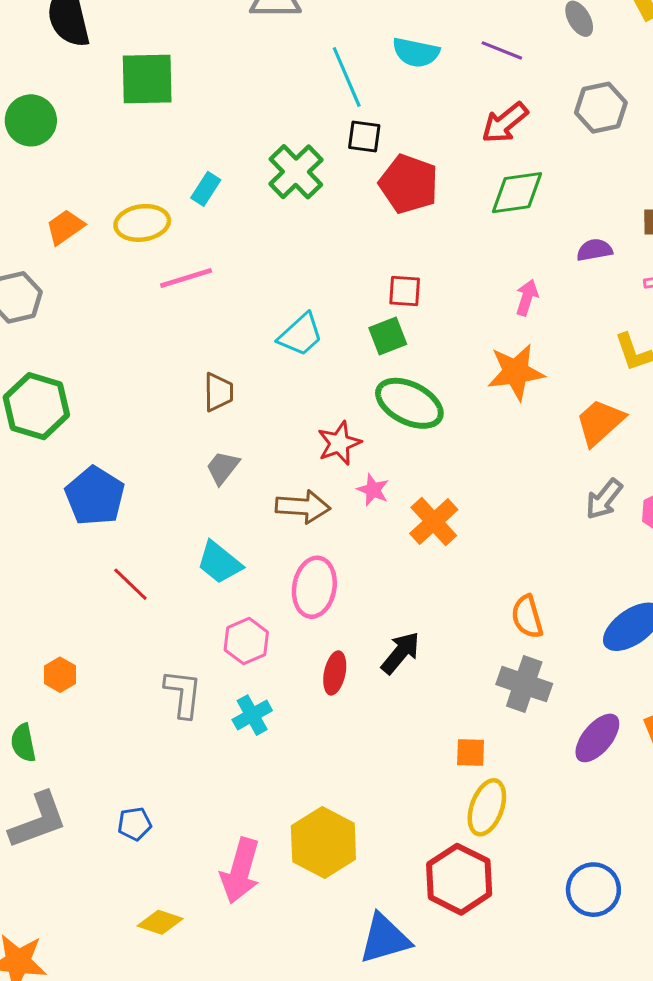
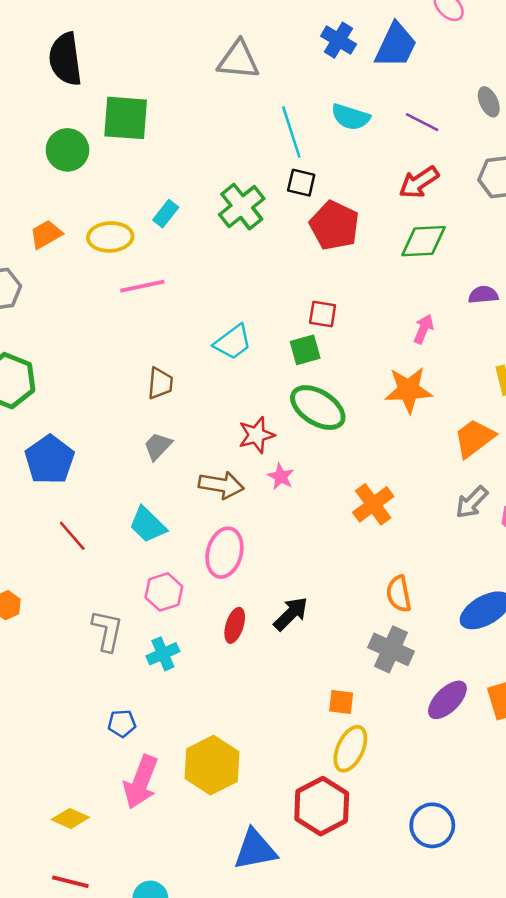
green circle: (31, 120) -> (67, 150), moved
orange cross: (434, 522) -> (373, 504), moved
blue pentagon: (134, 824) -> (122, 723), moved

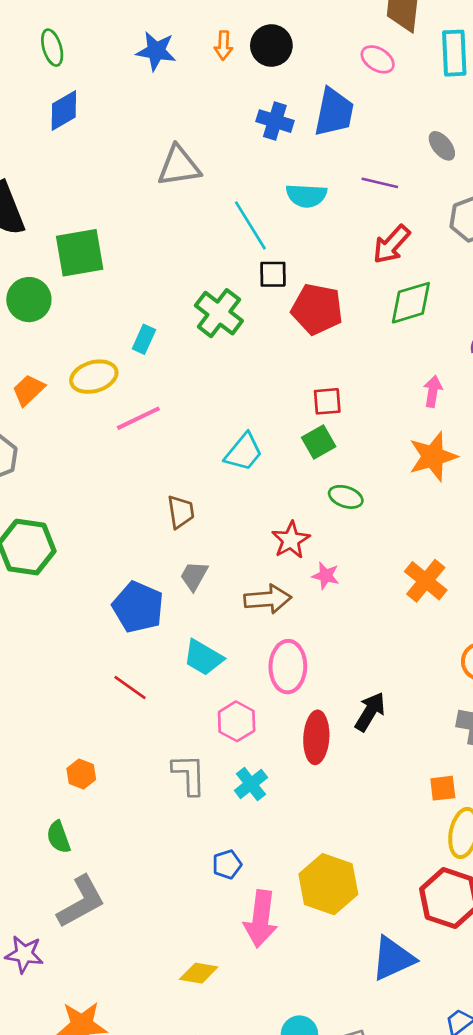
green ellipse: (318, 408) -> (346, 497), size x0.6
blue pentagon: (50, 460) -> (138, 607), moved
red ellipse: (235, 625) -> (316, 737), size x1.4

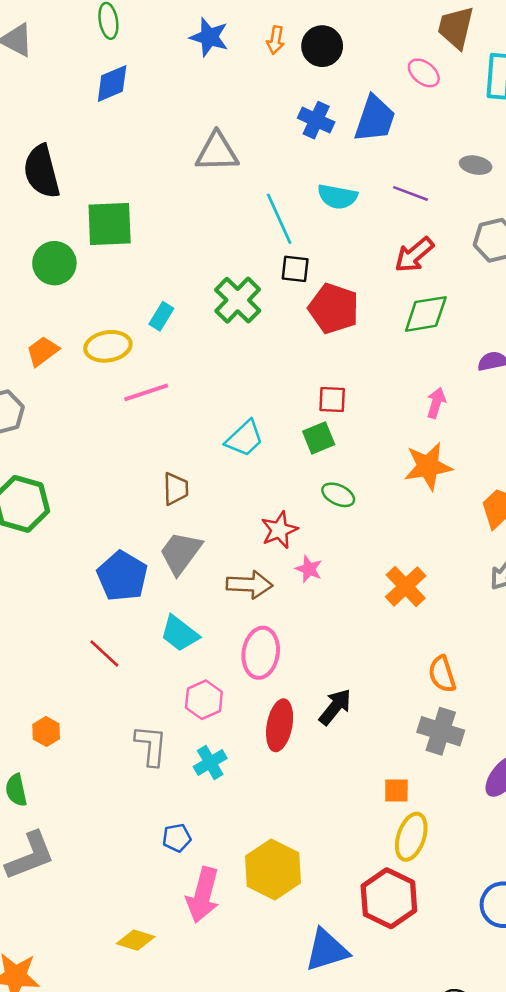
gray ellipse: (442, 146) -> (476, 165), turned -48
gray trapezoid: (194, 576) -> (181, 553), size x1.5

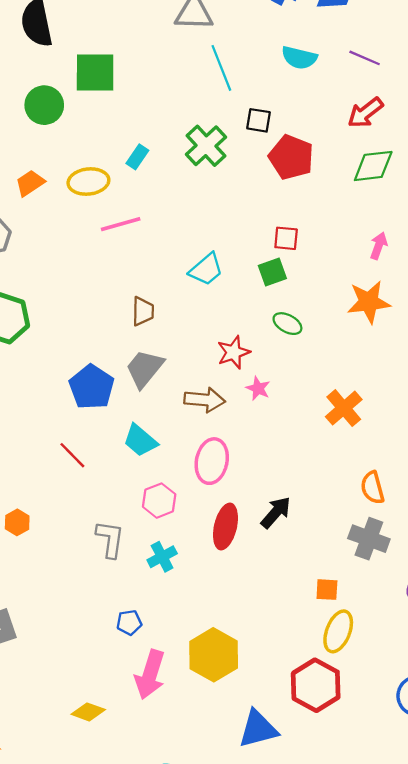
cyan line: (279, 219) -> (221, 68), moved

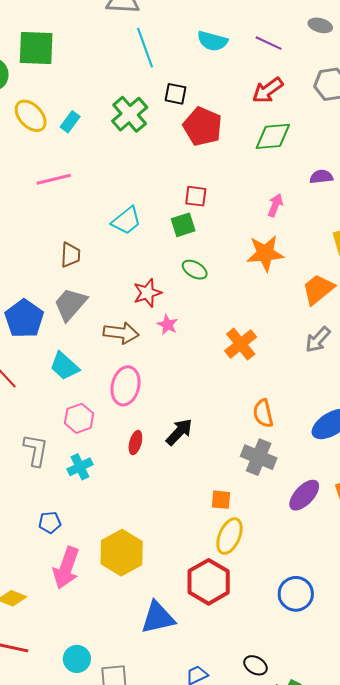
yellow ellipse: (88, 182) -> (31, 116), moved, turned 52
red ellipse: (225, 526) -> (135, 443), size x0.6

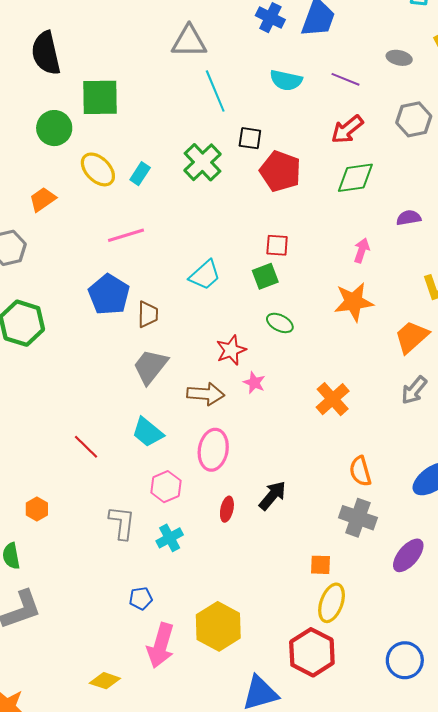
blue pentagon: (24, 319) -> (109, 294), moved

